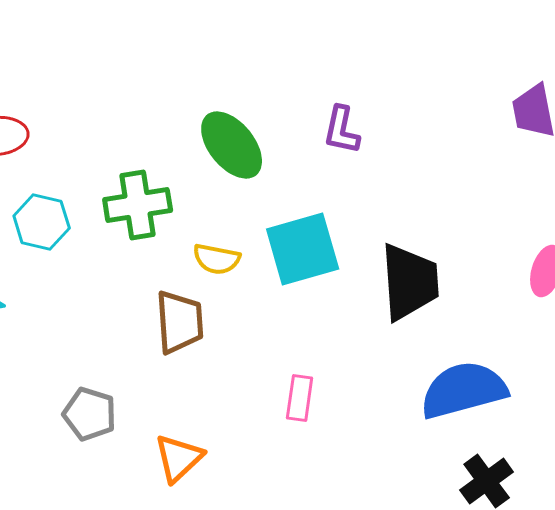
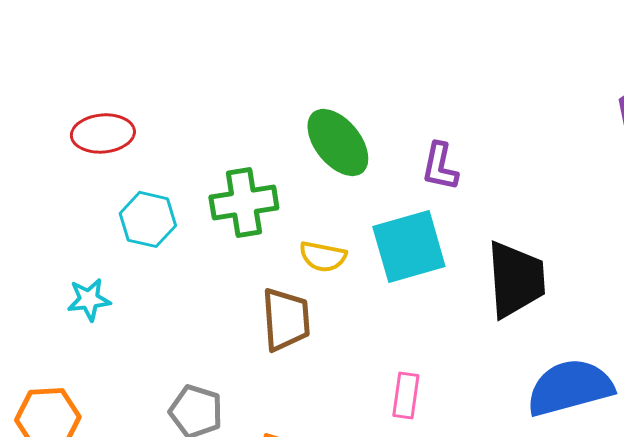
purple L-shape: (342, 130) -> (440, 166), moved

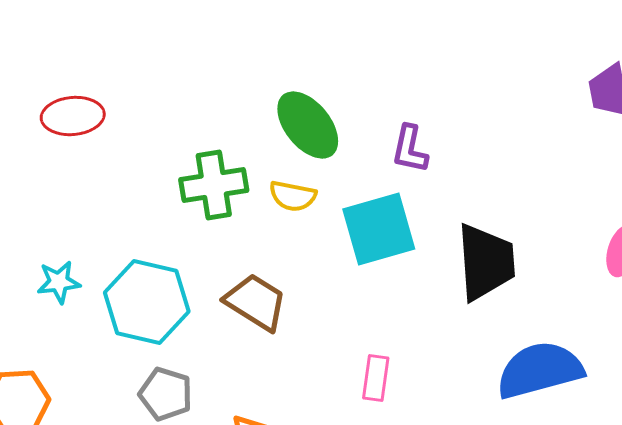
cyan hexagon: (148, 219) -> (147, 302), moved, size x1.5
yellow semicircle: (323, 256) -> (293, 196), moved
brown trapezoid: (286, 319) -> (256, 302), turned -54

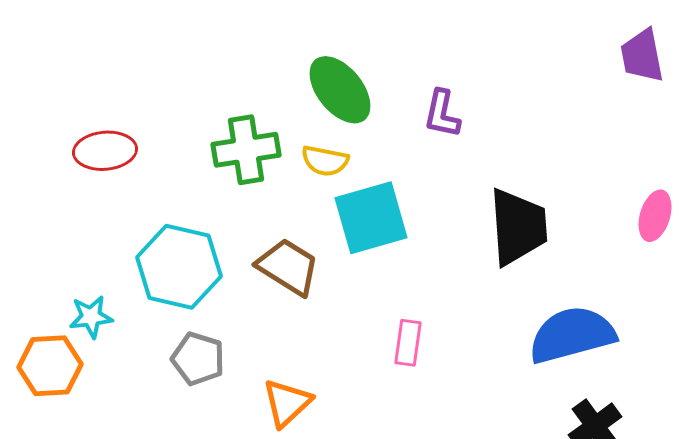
red ellipse: (73, 116) -> (105, 151), moved
cyan square: (379, 229) -> (371, 218), moved
cyan star: (59, 282) -> (91, 317), moved

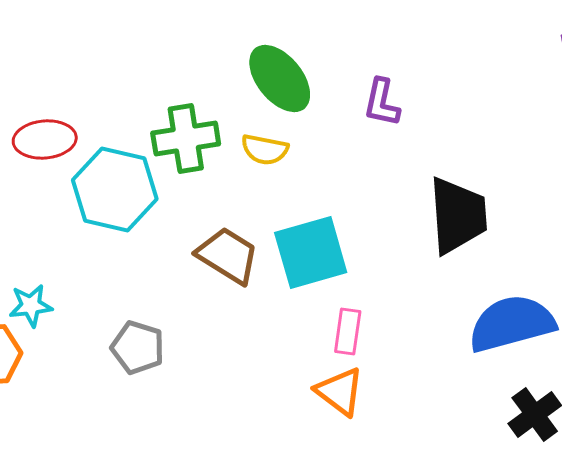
cyan square: (371, 218) -> (311, 252), moved
cyan hexagon: (179, 267) -> (115, 190), moved
orange triangle: (287, 403) -> (340, 392), moved, turned -40

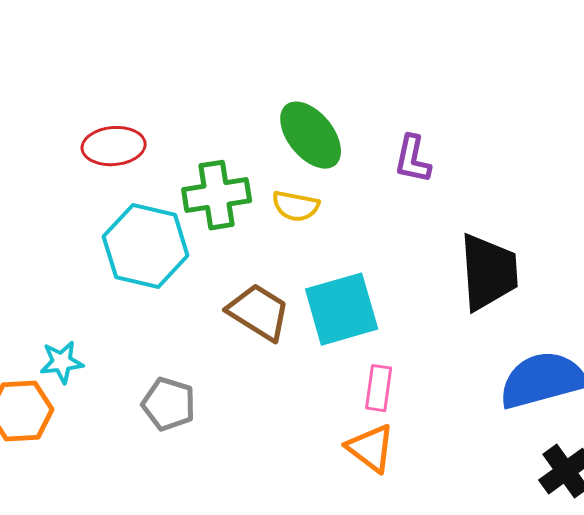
red ellipse: (45, 140) -> (114, 146), moved

